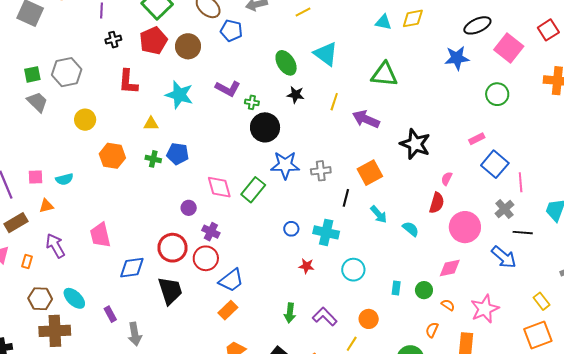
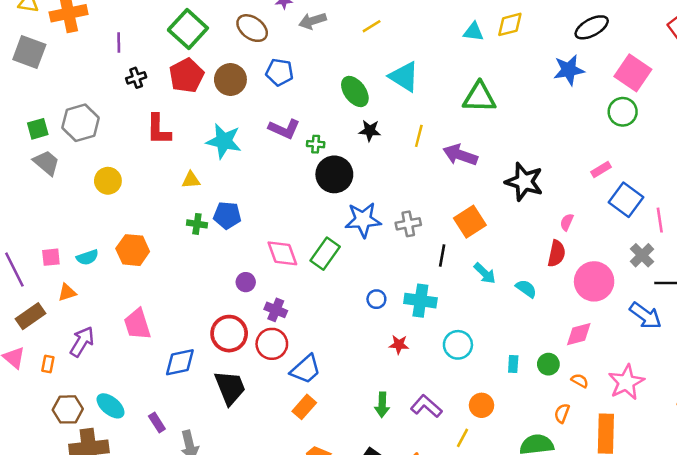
blue pentagon: (231, 31) -> (280, 72), moved
pink square: (509, 48) -> (633, 73), moved
orange hexagon: (112, 156) -> (133, 250), moved
purple arrow: (55, 246) -> (82, 342), turned 65

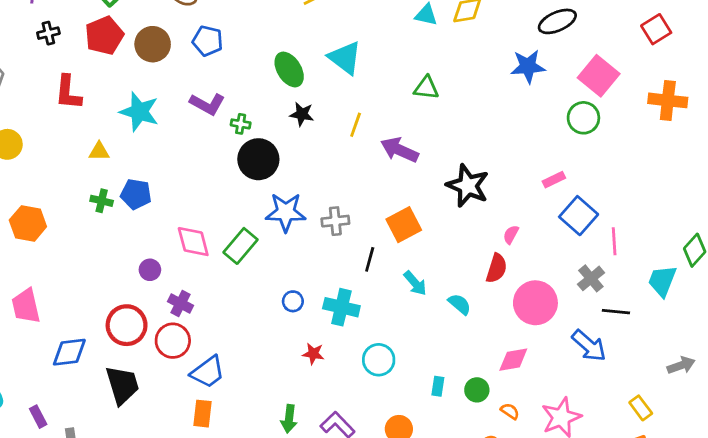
green triangle: (479, 97) -> (426, 88), size x0.7
orange rectangle: (304, 407) -> (203, 414), turned -40

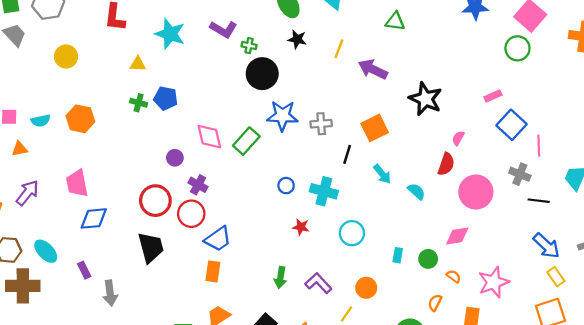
gray cross: (591, 278) -> (520, 174), turned -30
blue arrow: (589, 346) -> (546, 246), moved
blue diamond: (69, 352) -> (94, 218), moved

